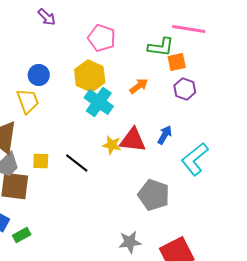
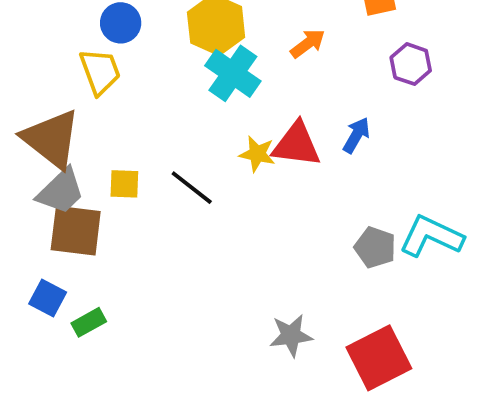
purple hexagon: (185, 89) -> (411, 64), moved
cyan L-shape: (195, 159) -> (431, 236), moved, turned 64
gray pentagon: (154, 195) -> (375, 247), moved, size x0.7

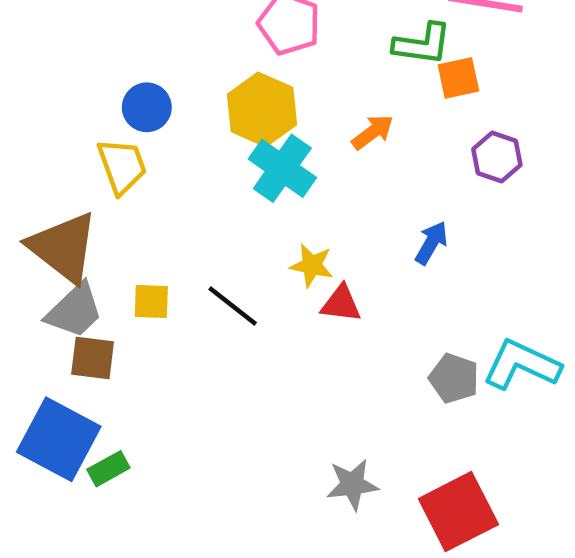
red triangle: (297, 145) -> (341, 304), moved, size x0.7
brown square: (76, 231) -> (93, 358), size x0.7
blue square: (48, 298) -> (59, 439), size x1.8

